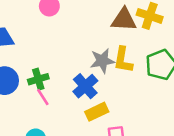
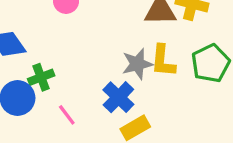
green cross: (38, 79) -> (41, 77), moved

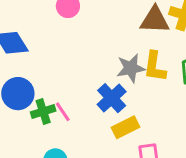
green cross: (41, 77) -> (43, 112), moved

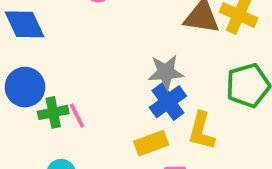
yellow L-shape: (155, 67) -> (201, 131), moved
blue cross: (112, 98) -> (168, 102), moved

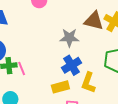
gray star: (166, 72) -> (69, 38), moved

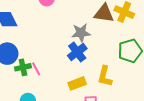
blue cross: (72, 65) -> (77, 52), moved

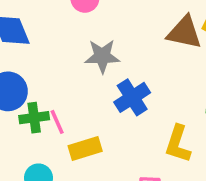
gray star: (81, 33) -> (102, 56), moved
yellow rectangle: (77, 83) -> (85, 148), moved

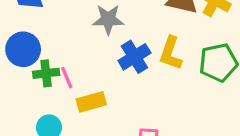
yellow L-shape: (178, 144) -> (171, 53), moved

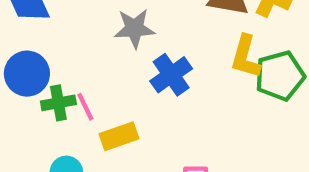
yellow L-shape: (171, 53) -> (246, 57), moved

